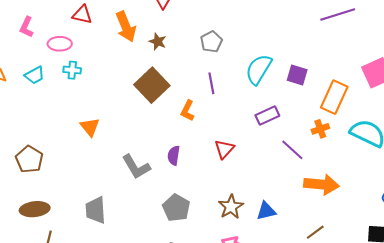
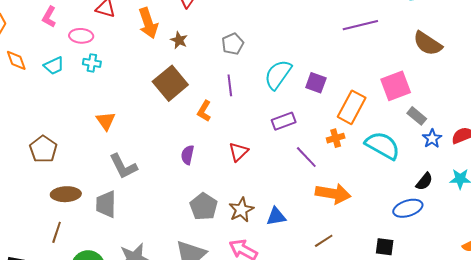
gray L-shape: (136, 167) -> (123, 166), moved
gray pentagon: (176, 208) -> (204, 207), moved
brown ellipse: (35, 209) -> (66, 194), moved

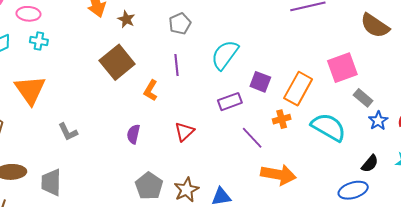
purple square: (316, 83) -> (260, 82), moved
orange triangle: (106, 121) -> (30, 90), moved, size x1.6
gray L-shape: (123, 166) -> (68, 132), moved, size x0.7

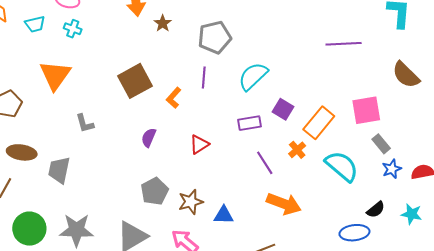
gray pentagon: (180, 24) -> (215, 37), size x1.5
brown square: (117, 62) -> (135, 81), moved
orange cross: (282, 119) -> (297, 150), turned -36

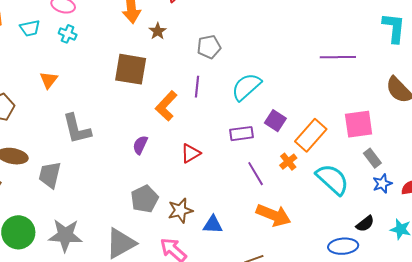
gray pentagon: (215, 37) -> (209, 47), size x0.7
orange triangle: (55, 75) -> (49, 80), size x0.6
brown square: (135, 81) -> (131, 69), moved, turned 36
orange L-shape: (174, 98) -> (166, 106), size x1.4
gray L-shape: (85, 123) -> (77, 129), size x1.6

